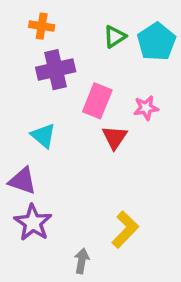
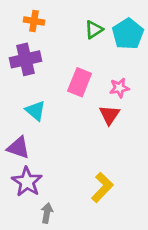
purple cross: (56, 70) -> (25, 59), moved
red triangle: (115, 137) -> (109, 115), moved
gray arrow: (82, 261) -> (47, 213), moved

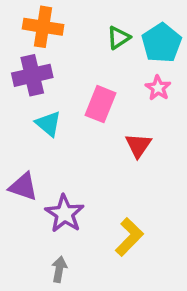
orange cross: (34, 21) -> (43, 27), size x1.5
pink star: (119, 88) -> (158, 88), moved, turned -30
cyan triangle: (35, 111) -> (48, 124), moved
purple star: (27, 182) -> (65, 214), moved

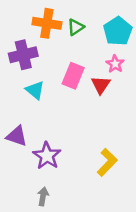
orange cross: (43, 27) -> (47, 23), moved
green triangle: (118, 38) -> (76, 27), moved
red triangle: (138, 145) -> (101, 85), moved
yellow L-shape: (129, 237) -> (107, 162), moved

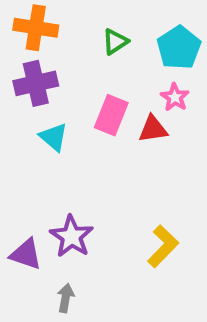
orange cross: (47, 23) -> (36, 28), moved
red triangle: (101, 85) -> (153, 129), turned 48
purple triangle: (17, 136) -> (26, 254), moved

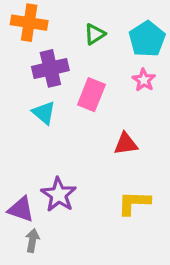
purple cross: (36, 83) -> (50, 68), moved
red triangle: (153, 129) -> (126, 144), moved
yellow L-shape: (163, 246) -> (134, 203), turned -132
gray arrow: (66, 298) -> (32, 240), moved

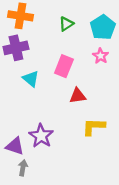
purple cross: (50, 68) -> (16, 48), moved
red triangle: (126, 144) -> (78, 96), moved
yellow L-shape: (134, 203) -> (94, 127), moved

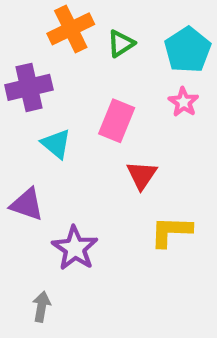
orange cross: (21, 16) -> (71, 29), moved, turned -35
red triangle: (78, 96) -> (142, 175), turned -48
purple triangle: (15, 146) -> (27, 204), moved

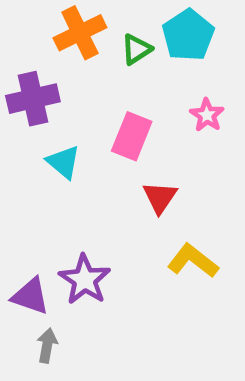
cyan pentagon: (188, 50) -> (188, 35), moved
purple triangle: (27, 204) -> (31, 296), moved
yellow L-shape: (171, 231) -> (193, 261), turned 36

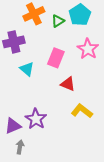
pink star: (207, 115) -> (88, 49), size x1.5
red triangle: (160, 197) -> (68, 84), turned -42
purple triangle: (31, 296) -> (13, 126), turned -42

